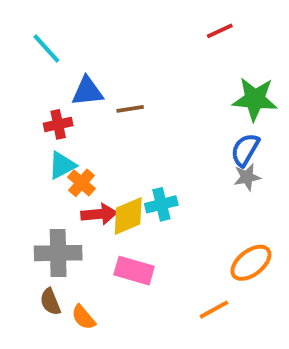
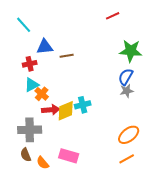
pink rectangle: (134, 271) -> (69, 156), moved
orange line: (214, 310) -> (127, 159), moved

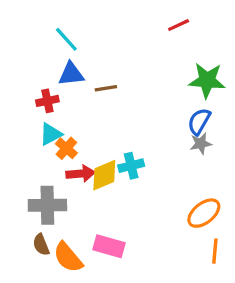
cyan line: (24, 25) -> (66, 39), moved
orange line: (127, 159) -> (215, 251), moved, turned -56
orange semicircle: (43, 163) -> (68, 257), size x1.5

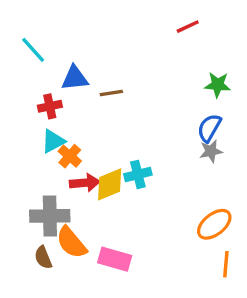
cyan line: (66, 39) -> (33, 50), moved
green star: (207, 80) -> (218, 85), size x0.7
orange semicircle: (68, 257) -> (71, 243), moved

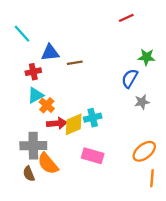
blue semicircle: (209, 128) -> (130, 78), moved
pink rectangle: (115, 259) -> (93, 156), moved

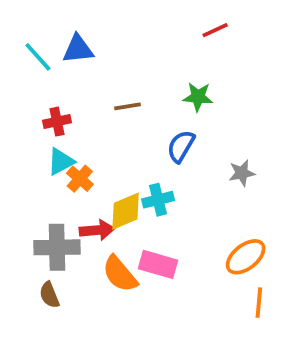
blue triangle: (50, 53) -> (78, 49), moved
green star: (146, 57) -> (198, 97), moved
blue semicircle: (130, 78) -> (181, 146), moved
red arrow: (57, 123) -> (97, 230), moved
orange semicircle: (48, 164) -> (120, 274), moved

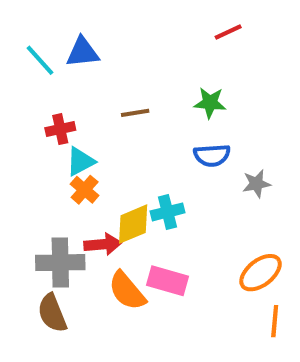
blue semicircle: (181, 146) -> (212, 155), moved, turned -124
cyan triangle: (61, 162) -> (81, 161), moved
brown semicircle: (49, 295) -> (52, 313), size x1.4

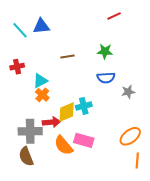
red cross: (60, 129) -> (17, 67), moved

